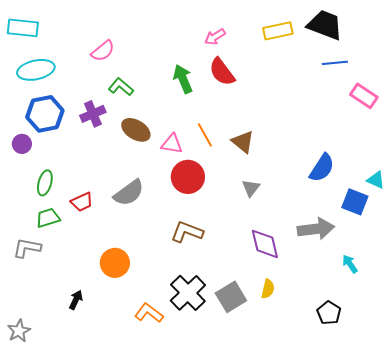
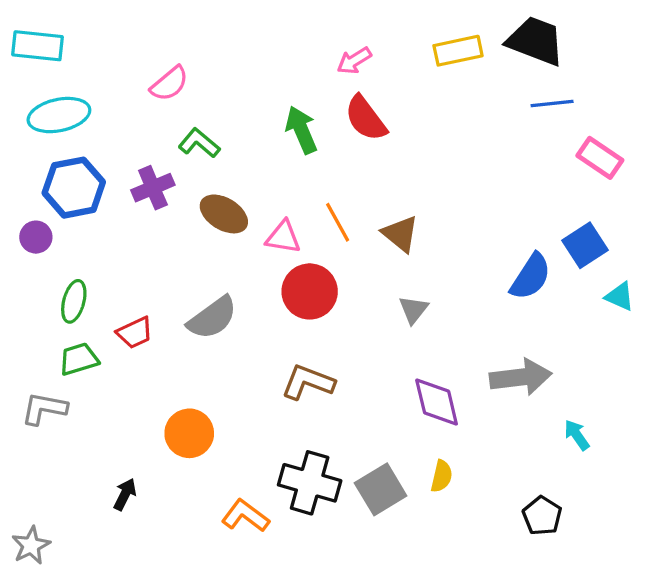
blue square: (355, 202) -> (585, 245), moved, turned 36
black cross: (188, 293) -> (310, 483), turned -30

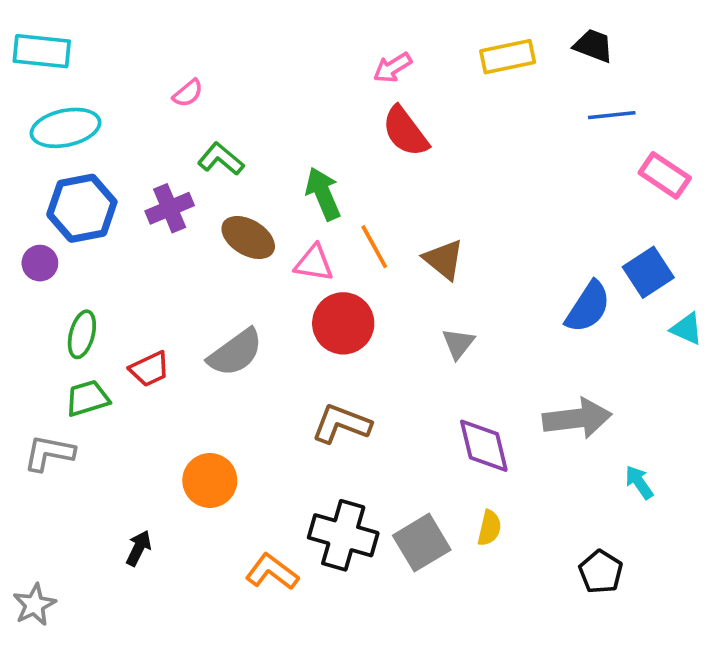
black trapezoid: (536, 41) -> (593, 46), size x0.6
pink semicircle: (169, 84) -> (188, 93), size x0.7
green arrow: (301, 130) -> (323, 194), moved

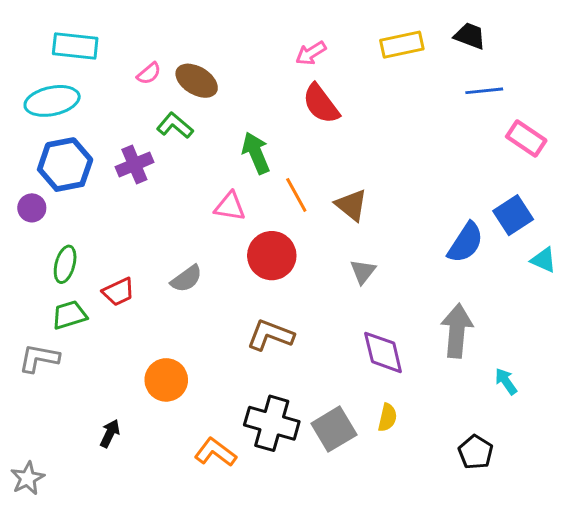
cyan rectangle: (42, 51) -> (75, 46), moved
brown ellipse: (248, 238) -> (197, 81), moved
pink triangle: (314, 263) -> (230, 206), moved
gray semicircle: (235, 353) -> (186, 279), size x0.7
gray arrow: (577, 418) -> (457, 331), turned -78

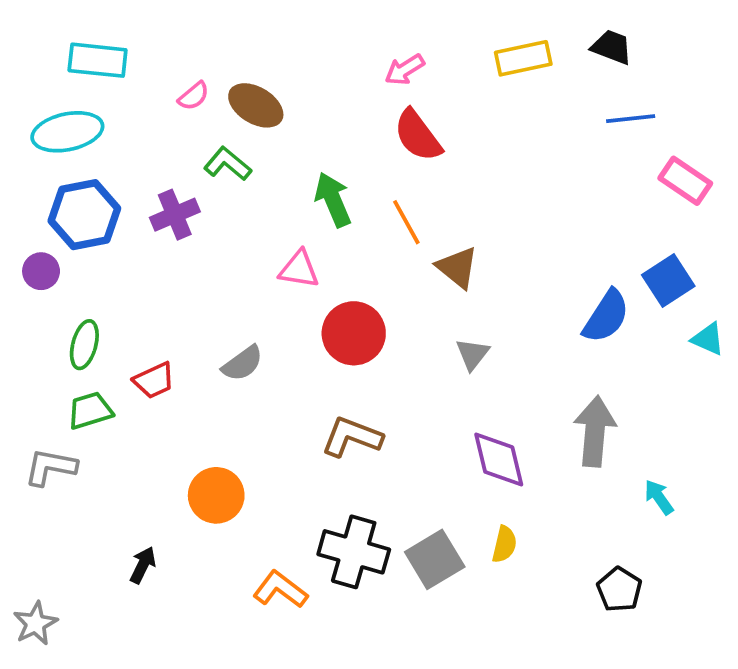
orange line: (296, 195) -> (406, 222), moved

